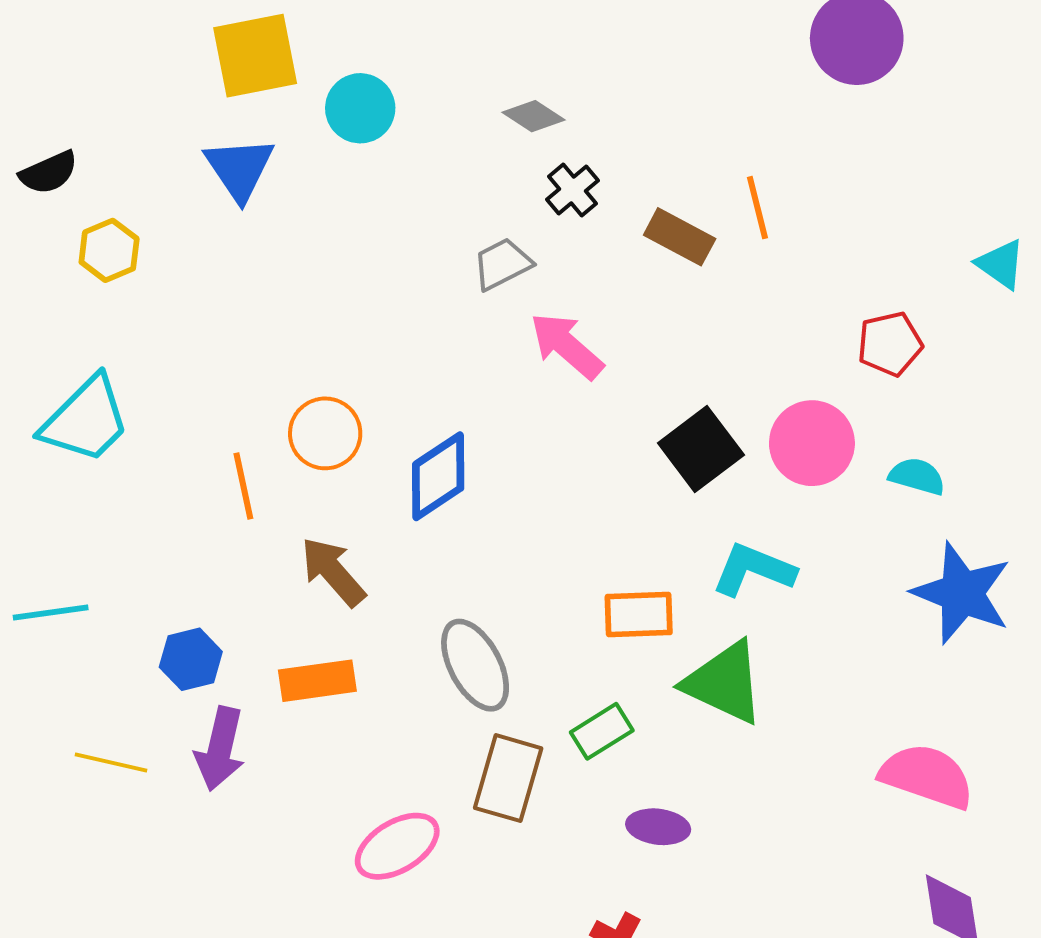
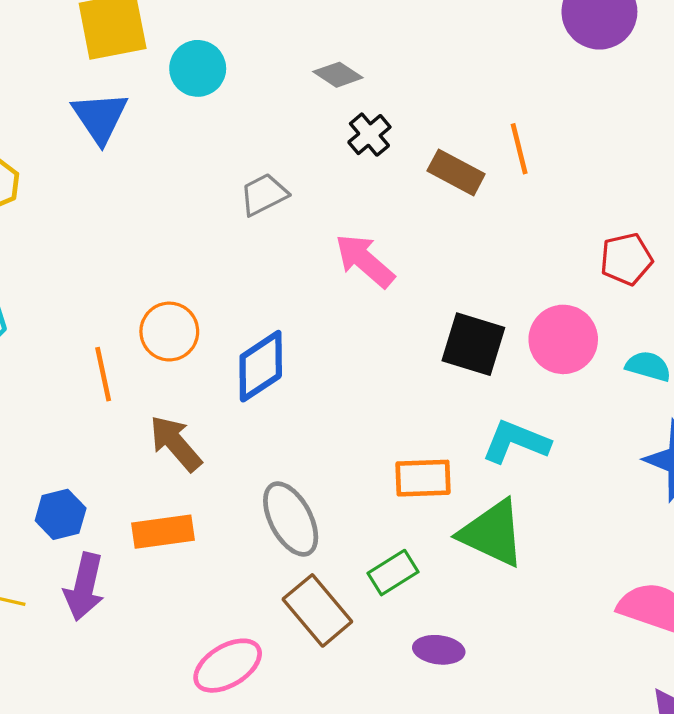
gray trapezoid: (502, 264) -> (264, 194), moved
black square: (701, 449) -> (473, 344), turned -36
brown rectangle: (508, 778) -> (317, 610), turned -56

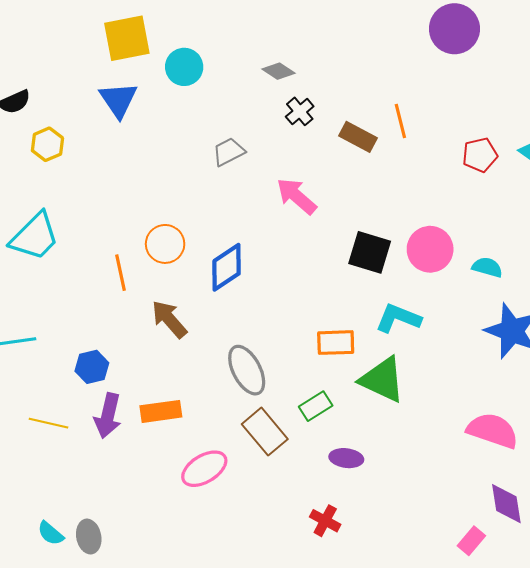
red pentagon: (626, 259) -> (480, 155), moved
orange rectangle: (163, 532) -> (161, 411), moved

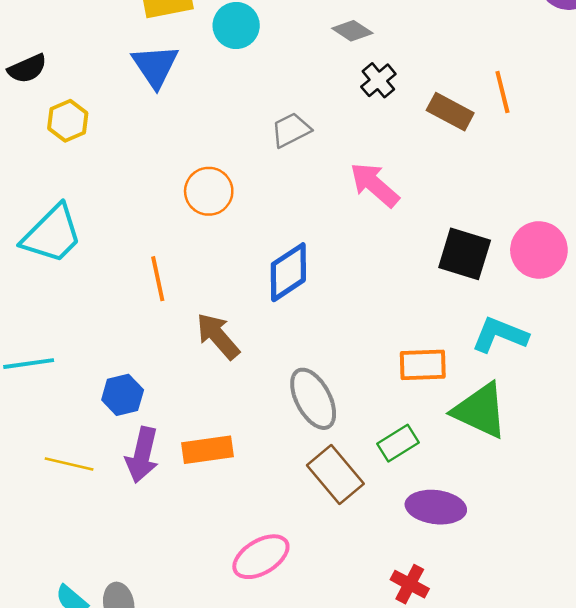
orange circle: (165, 244) -> (209, 191), moved
purple ellipse: (346, 458) -> (436, 507), size x1.4
pink ellipse: (204, 469) -> (261, 557), moved

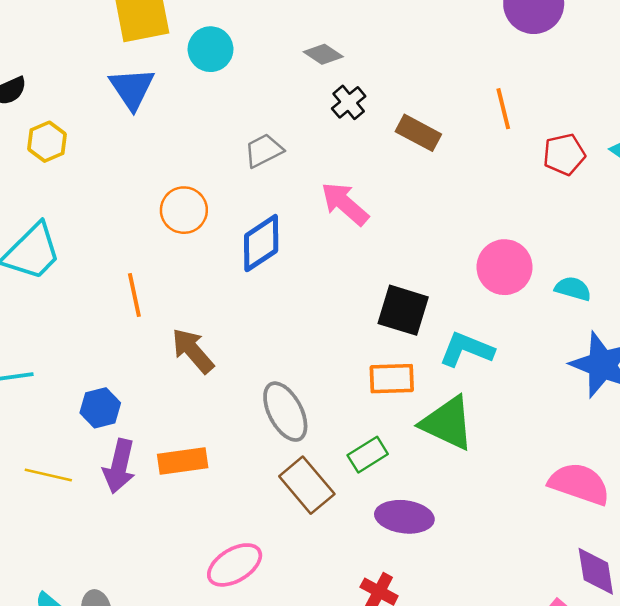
orange line: (502, 92) -> (503, 109), moved
black square: (465, 254) -> (403, 310), moved
blue diamond: (288, 272) -> (261, 243), moved

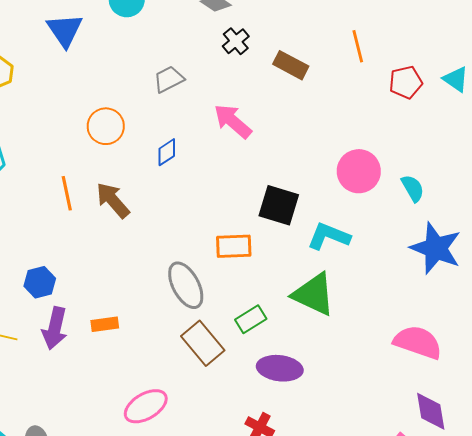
blue diamond: (261, 243) -> (167, 152), size x0.6
cyan semicircle: (573, 289) -> (413, 188), turned 44
brown arrow: (193, 351) -> (113, 200), moved
orange rectangle: (392, 379) -> (234, 246), moved
orange rectangle: (183, 461) -> (105, 324), size x0.7

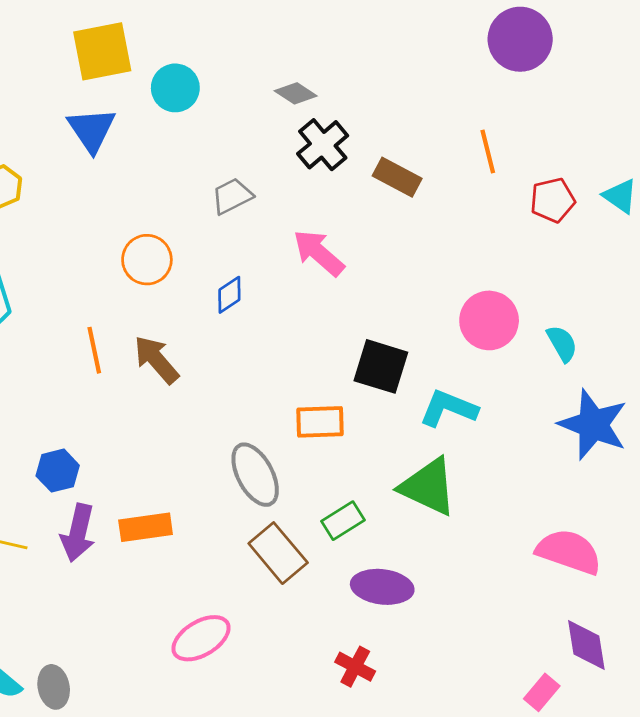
black cross: (236, 41) -> (323, 145), size x1.4
orange rectangle: (105, 324) -> (146, 527), size x1.4

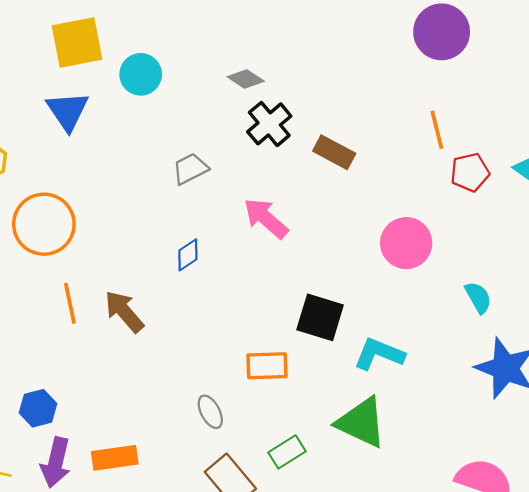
orange line: (488, 151) -> (437, 130), moved
orange circle: (147, 260) -> (44, 224), moved, size x1.4
pink circle: (489, 320) -> (406, 243), moved
gray ellipse: (255, 475) -> (210, 412), size x0.6

